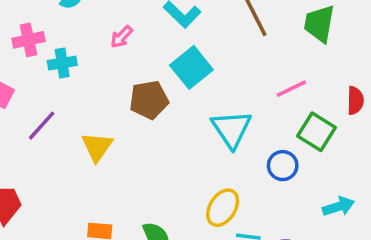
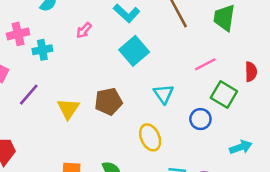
brown pentagon: (149, 100) -> (108, 102), moved
cyan triangle: (232, 129) -> (164, 94), size x0.7
yellow ellipse: (223, 208) -> (150, 137), moved, turned -55

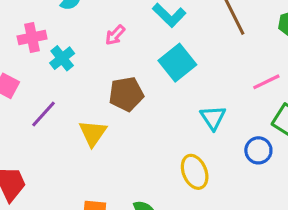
cyan cross: (42, 50) -> (62, 58), turned -30
brown pentagon: (108, 102) -> (126, 94), moved

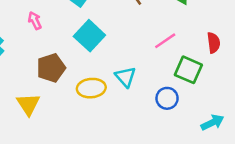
pink arrow: (115, 35) -> (35, 21), turned 120
yellow ellipse: (195, 172) -> (91, 88), moved, turned -64

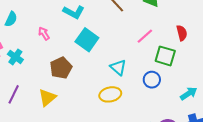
yellow ellipse: (91, 88) -> (110, 94), moved
yellow triangle: (28, 104) -> (47, 98), turned 30

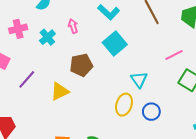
cyan cross: (15, 57) -> (47, 37), moved
blue circle: (152, 80) -> (151, 112), moved
yellow ellipse: (110, 94) -> (124, 105), turned -75

